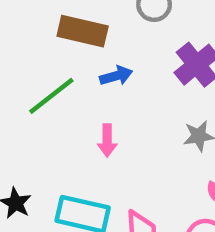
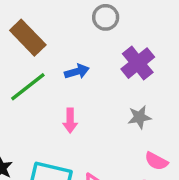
brown rectangle: (83, 31) -> (28, 38), moved, turned 33

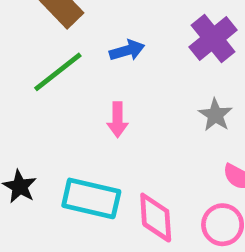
gray star: (139, 117) -> (215, 115), turned -30

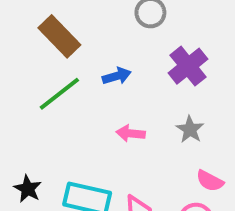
pink arrow: (118, 120) -> (131, 133), moved, turned 96

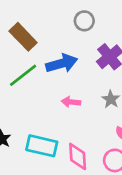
blue arrow: (117, 76) -> (62, 63), size x1.6

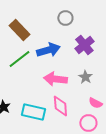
pink arrow: (71, 102) -> (55, 79), size x1.6
pink diamond: (78, 156) -> (60, 106), moved

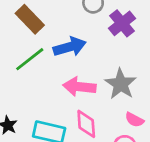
purple cross: (84, 45) -> (122, 23), moved
gray star: (85, 77) -> (121, 84), size x1.6

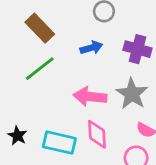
purple cross: (122, 23) -> (137, 49), moved, turned -36
blue arrow: (70, 47) -> (91, 48), moved, size x0.7

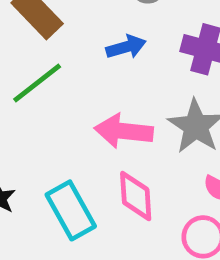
cyan rectangle: (59, 143) -> (71, 210), turned 48

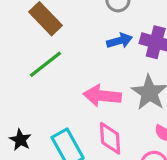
blue arrow: (126, 47) -> (119, 41), moved

